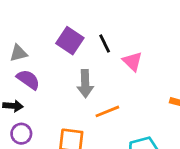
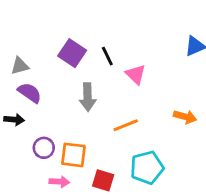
orange line: (107, 111) -> (126, 125), moved
purple circle: (21, 134) -> (44, 148), moved

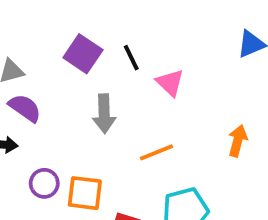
orange arrow: (185, 117) -> (238, 141), turned -90

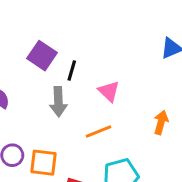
black line: (131, 58) -> (72, 70), moved, turned 42
pink triangle: (170, 83) -> (109, 91), moved

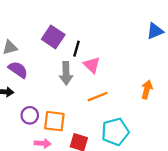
pink triangle: (109, 91) -> (92, 65), moved

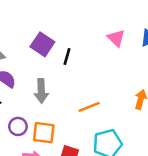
pink triangle: (92, 65) -> (116, 38), moved
gray arrow: (66, 73) -> (41, 91), moved

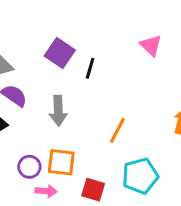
orange line: (89, 107) -> (117, 130), turned -40
purple circle: (18, 126) -> (29, 167), moved

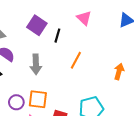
pink triangle: (151, 45) -> (84, 18), moved
orange line: (117, 130) -> (76, 60), moved

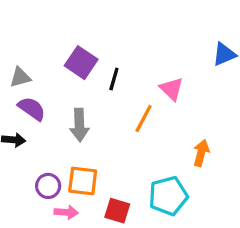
pink triangle: (84, 18) -> (172, 89), moved
orange arrow: (119, 71) -> (201, 153), moved

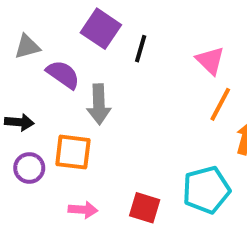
purple semicircle: (32, 109) -> (63, 74), moved
orange line: (144, 118) -> (220, 104), moved
orange square: (83, 181) -> (73, 152), moved
purple circle: (48, 186) -> (29, 168), moved

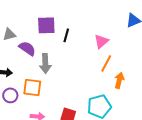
purple square: (101, 29) -> (46, 25), turned -36
pink triangle: (210, 61) -> (101, 41), turned 35

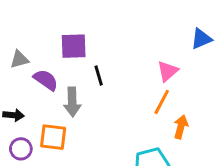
black line: (66, 35) -> (99, 76), moved, turned -32
pink triangle: (101, 41) -> (168, 71), moved

